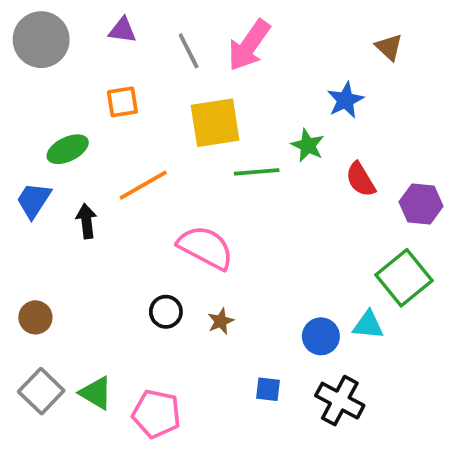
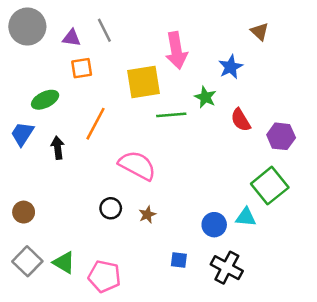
purple triangle: (122, 30) -> (72, 38), moved
pink arrow: (249, 45) -> (176, 50), moved, turned -45
gray line: (189, 51) -> (104, 30), moved
orange line: (143, 185) -> (96, 124), turned -32

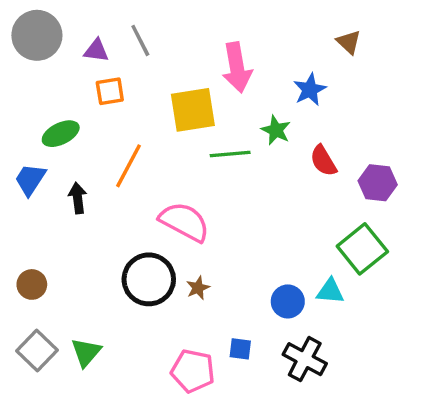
black circle: (111, 208) -> (149, 279), size x1.8
green triangle: (64, 263) -> (86, 352), turned 40
pink pentagon: (104, 276) -> (193, 371), moved

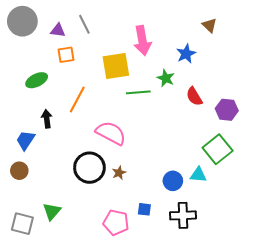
blue trapezoid: (30, 179) -> (25, 140), moved
gray square: (37, 351) -> (22, 224), moved, turned -30
black cross: (305, 359) -> (183, 215), turned -30

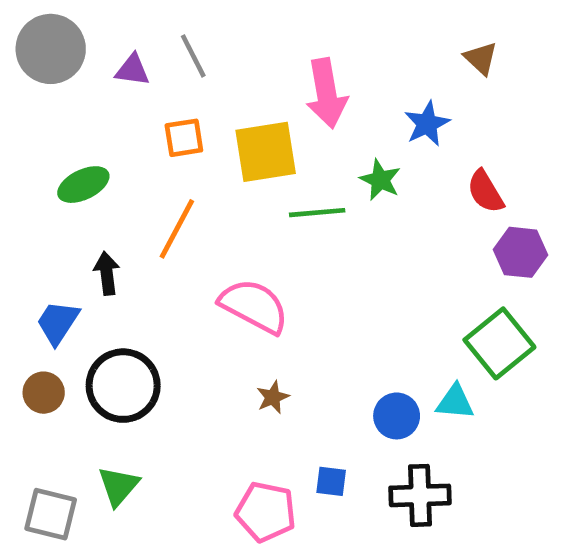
orange square: (66, 55) -> (184, 138), moved
red semicircle: (194, 96) -> (485, 192), moved
black circle: (89, 168) -> (123, 386), moved

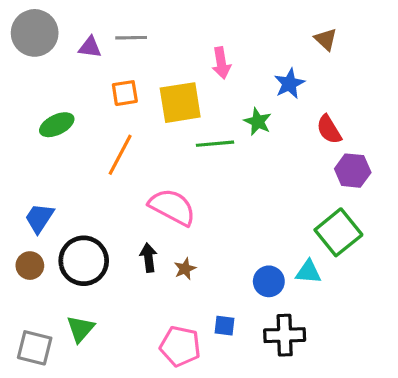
gray line: (193, 56) -> (131, 38), turned -64
pink arrow: (326, 93) -> (221, 63), size x0.7
black arrow: (107, 273) -> (149, 258), moved

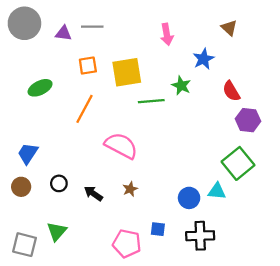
pink arrow: (221, 63) -> (167, 34), moved
black arrow: (149, 258) -> (93, 193), moved, turned -48
black circle: (84, 261) -> (59, 183), size x0.5

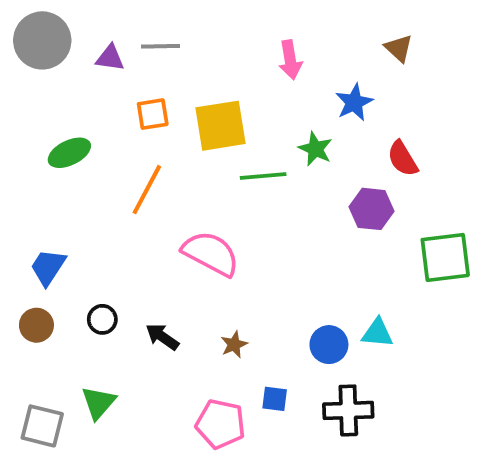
purple hexagon: (248, 120) -> (372, 209), moved
green square: (238, 163) -> (445, 257), moved, turned 32
brown star: (130, 189) -> (234, 345), moved

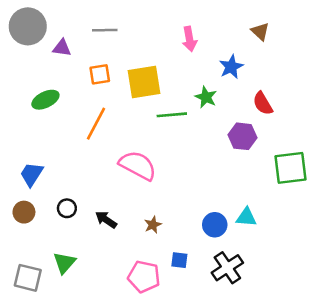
purple triangle: (110, 58) -> (62, 48), moved
black cross: (348, 410) -> (227, 268), turned -32

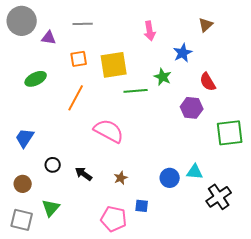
brown triangle: (260, 31) -> (206, 25), turned 35
brown circle: (24, 212) -> (23, 184), moved
black cross: (227, 268) -> (219, 197), moved

